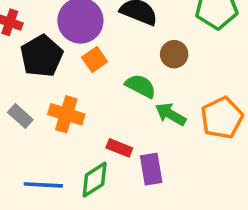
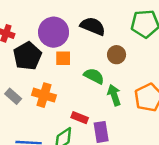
orange square: (95, 59) -> (63, 58), turned 35
green arrow: (171, 114) -> (114, 95), turned 42

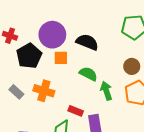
black semicircle: (93, 26) -> (87, 42), moved
brown circle: (117, 55) -> (132, 66), moved

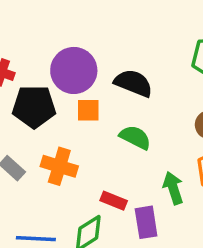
black pentagon: (29, 56) -> (34, 107), turned 30
green arrow: (106, 91) -> (173, 188), moved

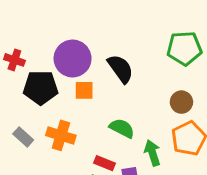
black semicircle: (133, 83) -> (120, 69), turned 32
green semicircle: (135, 137) -> (122, 128), moved

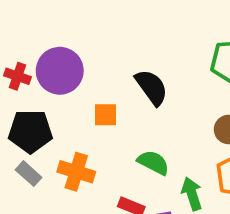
purple circle: (73, 59) -> (60, 71), moved
black pentagon: (41, 88) -> (30, 131), moved

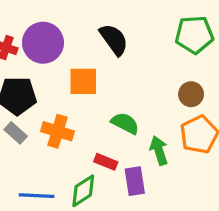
black semicircle: (151, 87) -> (114, 39), moved
orange square: (106, 115) -> (83, 81), size x1.4

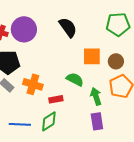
orange square: (83, 81) -> (92, 56), moved
red rectangle: (106, 162) -> (56, 99), moved, turned -32
purple rectangle: (135, 181) -> (97, 121), moved

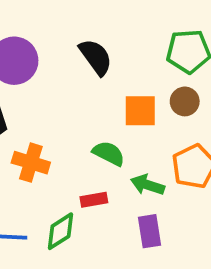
brown circle: (116, 61) -> (185, 101), moved
green arrow: (96, 96) -> (148, 185), turned -54
red rectangle: (56, 99) -> (94, 200), moved

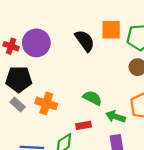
orange square: (140, 111) -> (111, 30), moved

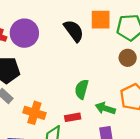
green semicircle: (92, 98) -> (82, 89), turned -102
orange cross: (46, 103) -> (34, 113), moved

